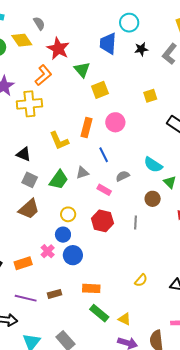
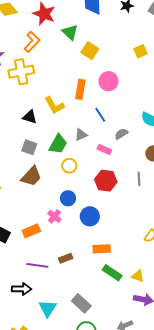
yellow square: (100, 90) -> (90, 51), turned -30
black triangle: (24, 154) -> (30, 117), moved
yellow circle: (68, 214) -> (69, 166), moved
blue circle: (73, 255) -> (90, 216), moved

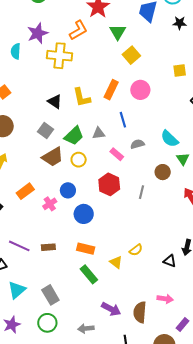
brown trapezoid: (31, 176) -> (53, 157), moved
orange rectangle: (31, 231) -> (25, 191), moved, turned -30
yellow triangle: (138, 276) -> (116, 262), moved

